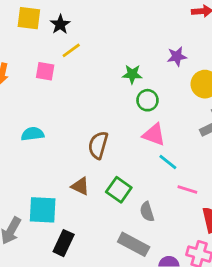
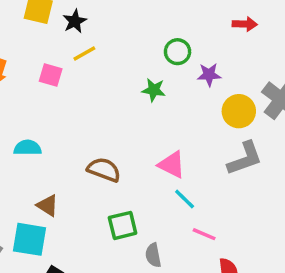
green circle: (147, 100) -> (178, 52), moved
brown semicircle: (98, 145) -> (104, 170), turned 88
brown triangle: (80, 186) -> (48, 206), moved
green square: (119, 190) -> (123, 225), turned 35

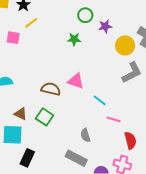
pink triangle: (172, 165) -> (76, 81), moved
green square: (123, 225) -> (45, 117), moved, turned -36

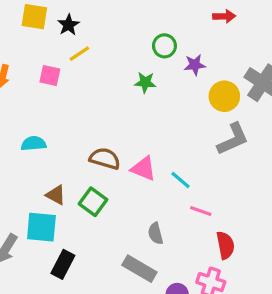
pink triangle: (76, 81) -> (143, 169), moved

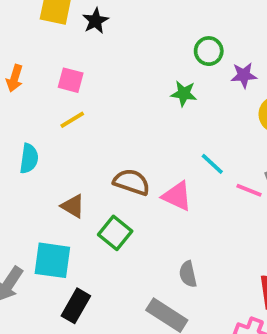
yellow line: (79, 54) -> (72, 120), moved
cyan semicircle: (34, 144) -> (29, 158), moved, turned 100
cyan line: (180, 180) -> (212, 164), moved
brown triangle: (56, 195) -> (73, 206), moved
pink line: (201, 211) -> (249, 190), moved

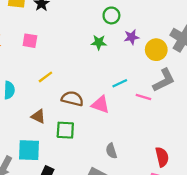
purple star: (244, 75) -> (132, 37), moved
yellow line: (72, 120) -> (45, 77), moved
cyan line: (212, 164) -> (120, 83), turned -63
green square: (115, 233) -> (65, 130), turned -30

